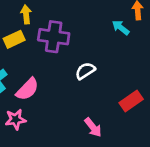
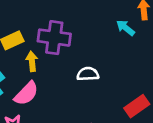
yellow arrow: (26, 14) -> (32, 61), moved
white semicircle: (85, 71) -> (88, 74), turned 30

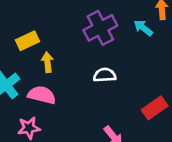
purple cross: (54, 38) -> (100, 28), moved, turned -36
pink semicircle: (26, 94) -> (42, 95), turned -120

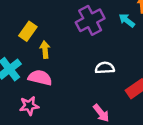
yellow rectangle: (27, 41) -> (28, 31), turned -30
white semicircle: (105, 75) -> (105, 68), moved

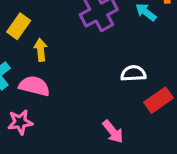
white semicircle: (105, 68) -> (133, 73), moved

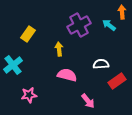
yellow arrow: (41, 50) -> (59, 49), moved
pink semicircle: (34, 86) -> (67, 75), moved

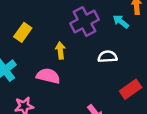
white semicircle: (101, 64) -> (108, 57), moved
pink semicircle: (67, 75) -> (48, 76), moved

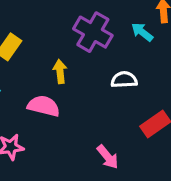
purple cross: (85, 22) -> (93, 32), turned -32

